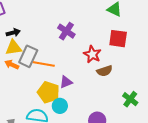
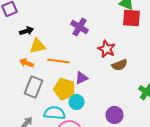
red square: (118, 39) -> (132, 18), moved
yellow triangle: (14, 48) -> (38, 46), moved
gray rectangle: (28, 56) -> (34, 87), moved

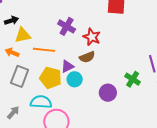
purple cross: (80, 27) -> (67, 26), moved
brown semicircle: (120, 65) -> (87, 57), moved
cyan circle: (76, 102) -> (75, 79), moved
purple circle: (114, 115) -> (108, 93), moved

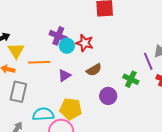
yellow triangle: (23, 35) -> (16, 51), turned -42
brown semicircle: (87, 57) -> (94, 70), moved
yellow pentagon: (51, 78) -> (71, 109), moved
cyan circle: (75, 79) -> (67, 46), moved

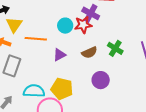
purple cross: (58, 36) -> (91, 13), moved
red star: (85, 43) -> (83, 25), turned -30
green cross: (131, 79) -> (115, 48), moved

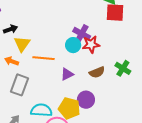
purple cross: (91, 13) -> (82, 34), moved
purple circle: (101, 80) -> (86, 100), moved

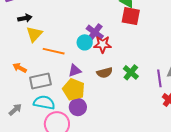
orange arrow: (12, 61) -> (20, 68), moved
gray rectangle: (19, 85) -> (40, 81), moved, turned 50
purple circle: (86, 100) -> (78, 107), moved
yellow pentagon: (69, 108) -> (74, 90), moved

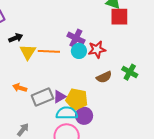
purple cross: (95, 32) -> (76, 38), moved
orange line: (54, 51) -> (49, 51), moved
purple triangle: (75, 71) -> (59, 97), moved
cyan semicircle: (44, 103) -> (67, 113), moved

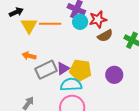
brown semicircle: (104, 77) -> (105, 36), moved
orange arrow: (20, 88) -> (29, 56), moved
purple circle: (84, 116) -> (114, 75), moved

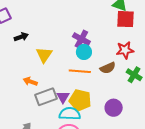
red star: (98, 19) -> (125, 50), moved
orange line: (50, 24) -> (80, 71), moved
yellow triangle: (29, 26) -> (44, 55), moved
purple triangle: (63, 68) -> (63, 97), turned -32

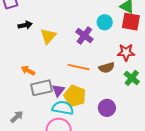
cyan circle: (84, 52) -> (105, 22), moved
yellow triangle: (44, 55) -> (48, 36), moved

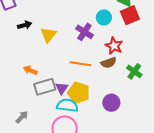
red square: (131, 22) -> (130, 15), turned -30
red star: (126, 52) -> (114, 46), moved, turned 30

